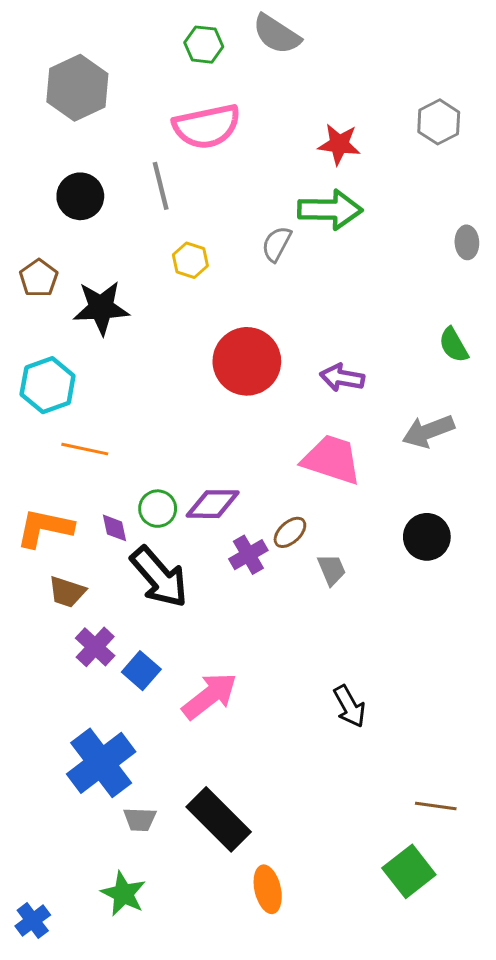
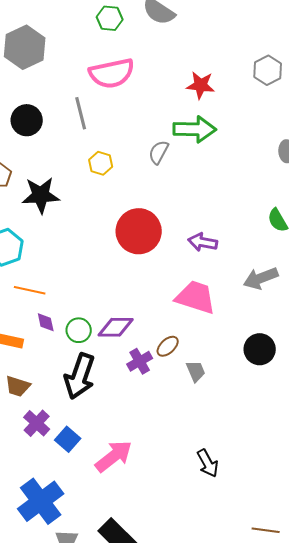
purple diamond: (115, 528) -> (46, 322), moved
black arrow: (159, 577) -> (80, 376), turned 60

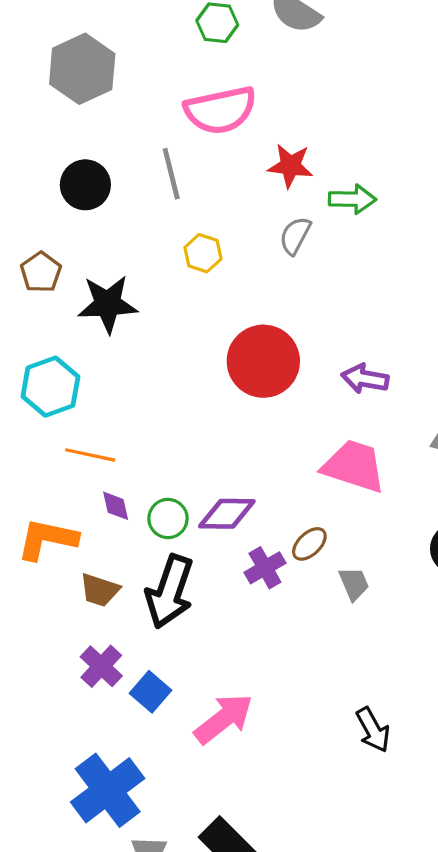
red star: (201, 85) -> (290, 166), moved
green arrow: (195, 129) -> (352, 199), size x0.7
brown trapezoid: (18, 386) -> (100, 590), moved

